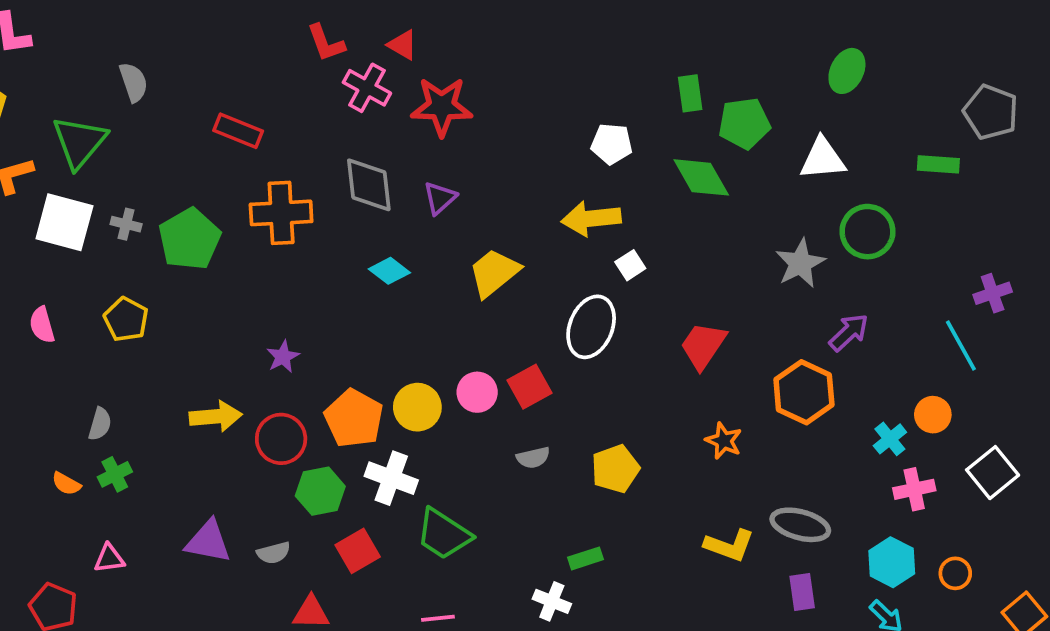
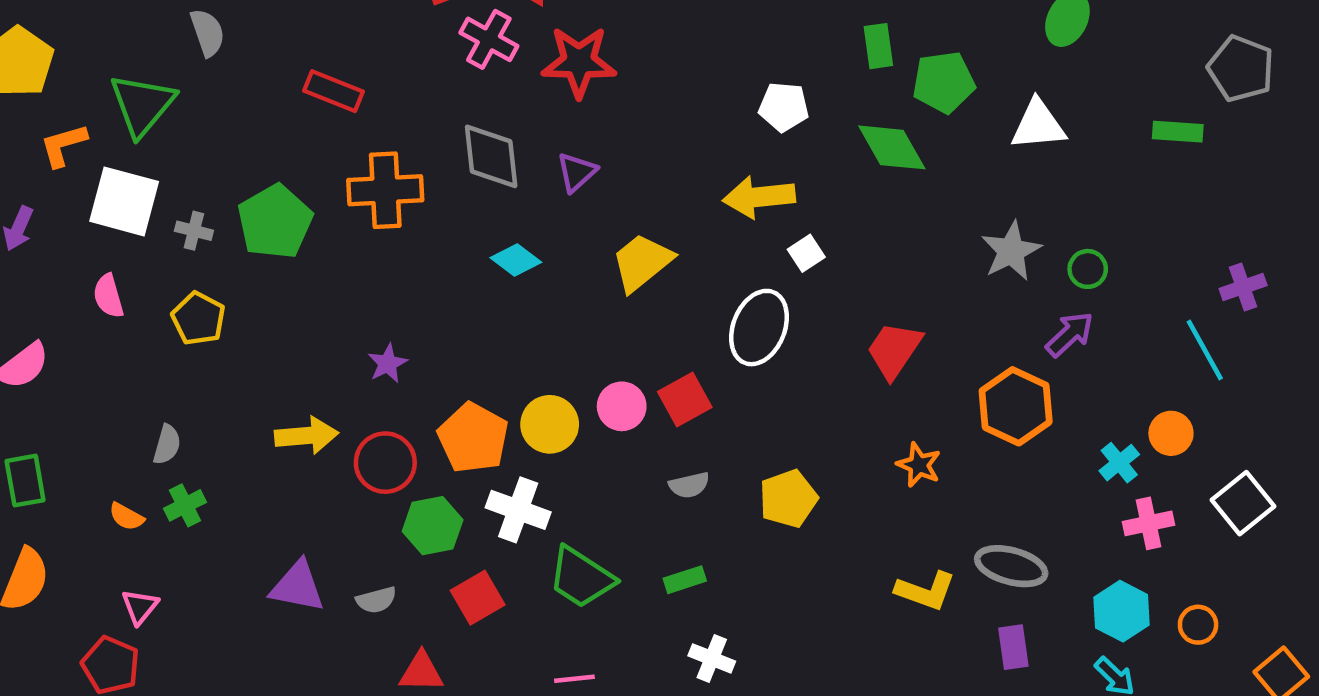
gray cross: (126, 224) -> (194, 231), moved
green circle: (867, 232) -> (1088, 269), moved, size x0.6
pink semicircle: (42, 325) -> (108, 296), moved
pink triangle: (109, 558) -> (140, 607), moved, turned -44
green rectangle: (585, 558) -> (685, 580), moved

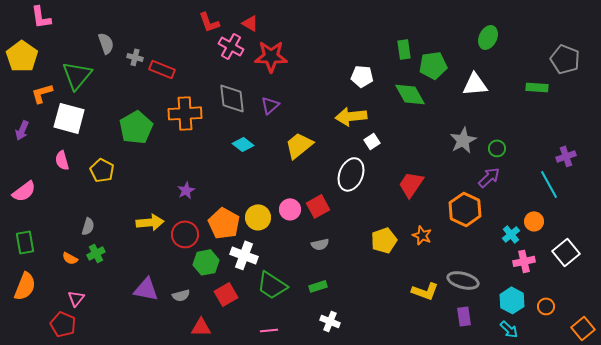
gray cross: (194, 231) -> (135, 57), moved
yellow pentagon: (788, 499) -> (384, 240), moved

